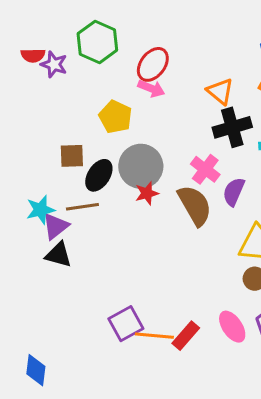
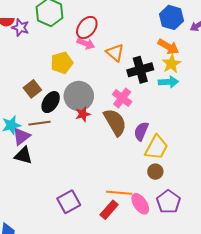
orange triangle: (220, 91) -> (115, 53), moved
yellow pentagon: (115, 117) -> (62, 63), turned 30
brown square: (72, 156) -> (32, 89), turned -36
purple semicircle: (234, 192) -> (141, 131), moved
orange line: (154, 336) -> (119, 193), moved

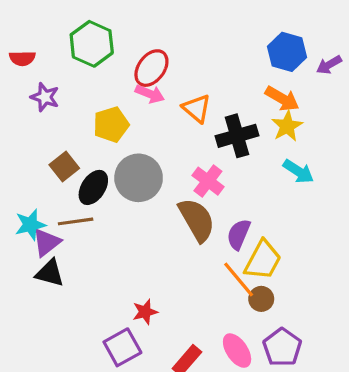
purple star: (20, 28) -> (45, 97), moved
cyan arrow: (168, 82) -> (298, 171), moved, turned 36
red star: (83, 114) -> (145, 312), moved
orange line: (119, 193) -> (239, 280), moved, turned 45

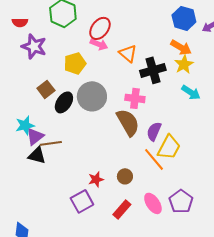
purple star: (45, 97) -> (34, 46), size x1.4
pink cross: (208, 181) -> (135, 98), turned -30
brown line: (76, 221) -> (51, 143), moved
brown circle: (261, 299) -> (125, 176), moved

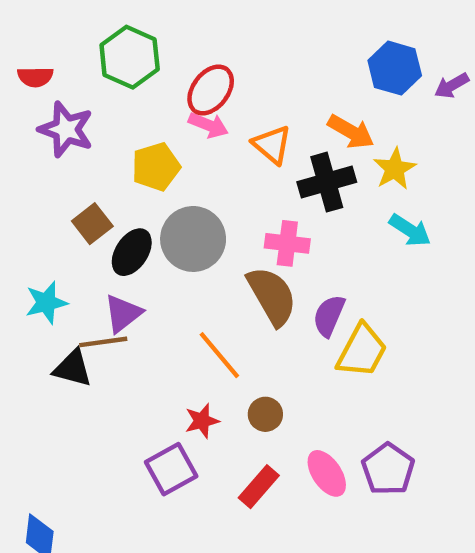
orange arrow: (181, 47) -> (351, 132), moved
purple triangle: (35, 136) -> (123, 313), moved
orange line: (154, 159) -> (219, 355), moved

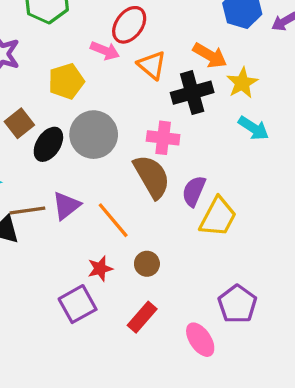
red ellipse: (211, 90) -> (129, 25), moved
purple triangle: (123, 313) -> (66, 206), moved
pink ellipse: (327, 473) -> (200, 340), moved

